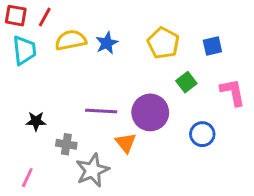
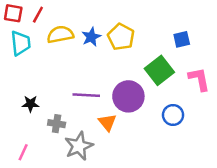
yellow pentagon: (163, 43) -> (121, 37), moved
green square: (186, 82) -> (159, 70), size x1.6

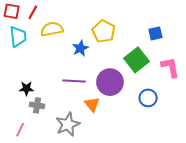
blue star: (91, 37) -> (80, 48), moved
gray cross: (57, 124) -> (37, 105), moved

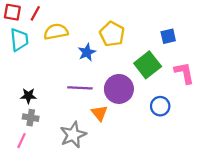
gray cross: (37, 105) -> (31, 118), moved

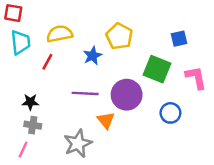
red line: (35, 13) -> (47, 62), moved
green square: (148, 65) -> (157, 69), turned -30

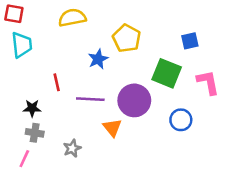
yellow semicircle: (60, 34) -> (72, 18), moved
red line: (47, 62) -> (57, 82), moved, turned -42
gray star: (78, 143) -> (72, 148), moved, size x0.6

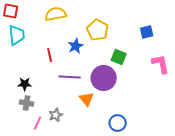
green square: (167, 73) -> (119, 57), moved, size x0.7
red line: (57, 82) -> (50, 55), moved
blue circle: (181, 120) -> (118, 123), moved
pink line: (24, 159) -> (38, 123), moved

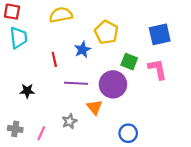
blue square: (147, 32) -> (160, 34), size x1.5
pink L-shape: (161, 64) -> (157, 69), moved
gray cross: (27, 103) -> (15, 129), moved
gray star: (56, 115) -> (70, 121), moved

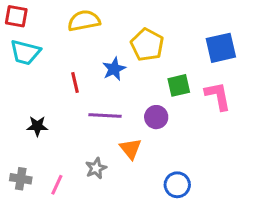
cyan trapezoid: (18, 38) -> (25, 52), turned 110
green square: (129, 62) -> (179, 85), turned -35
purple circle: (113, 84) -> (156, 117), size x0.6

